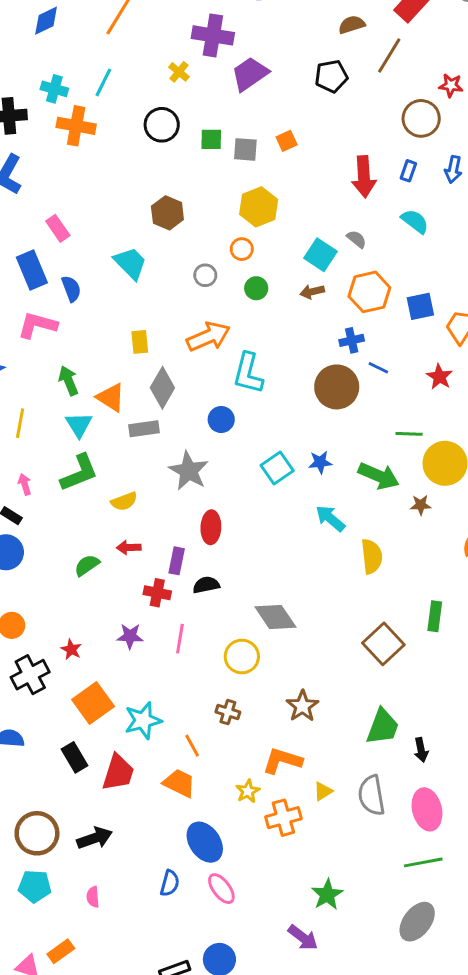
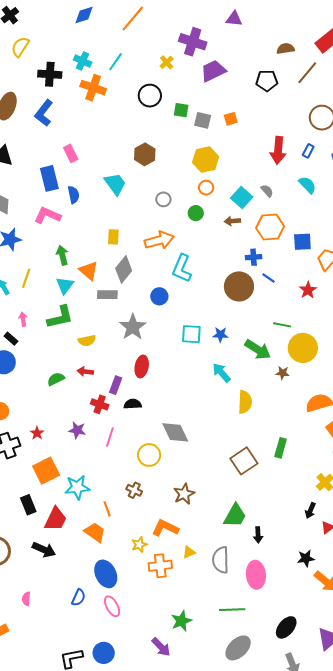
orange circle: (242, 249) -> (206, 188), moved
cyan square: (277, 468) -> (191, 334), turned 30
black arrow: (95, 838) -> (44, 550), moved, turned 35
green line: (423, 862) -> (232, 610), moved

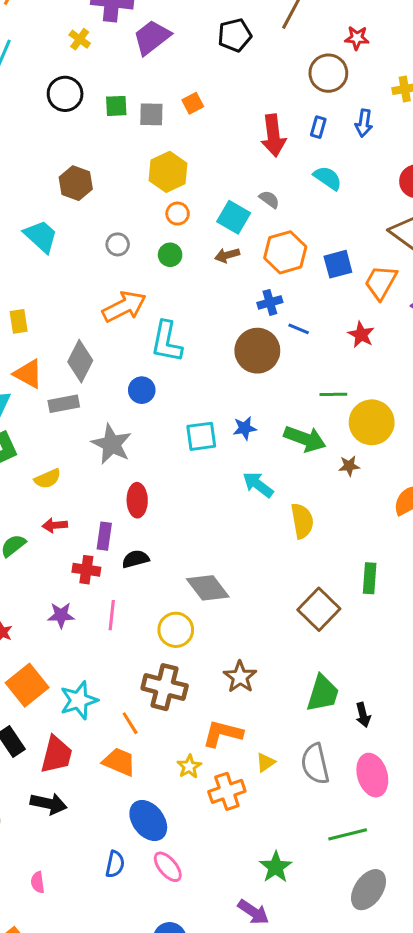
yellow rectangle: (113, 237) -> (19, 321), moved
brown cross: (134, 490) -> (165, 687), size x1.8

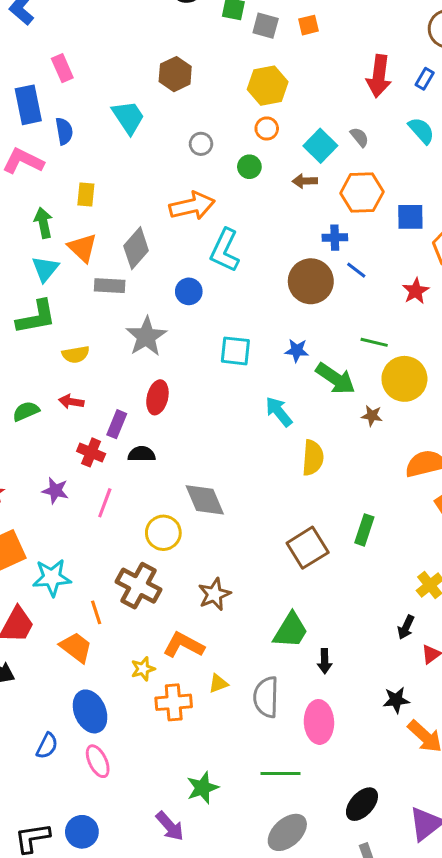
blue star: (245, 428) -> (297, 350), moved

